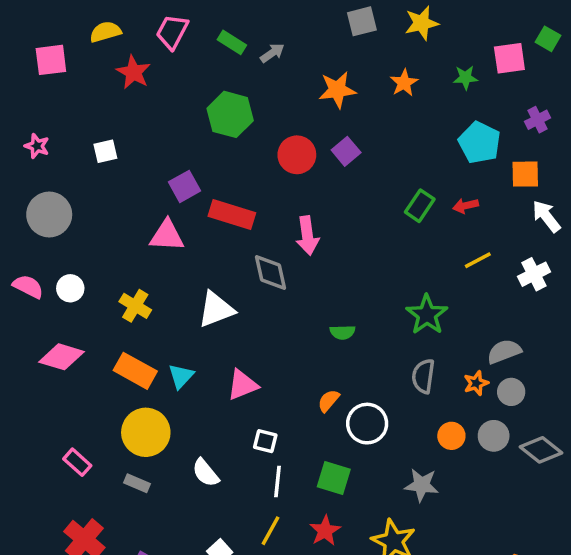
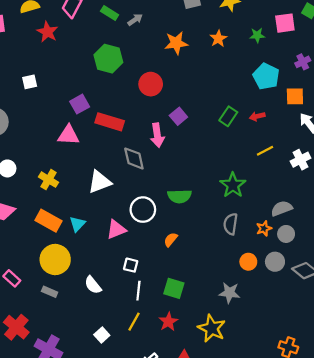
purple square: (346, 151) -> (178, 116), moved
green semicircle: (343, 332) -> (180, 196), size x1.5
white circle: (367, 424) -> (143, 210), moved

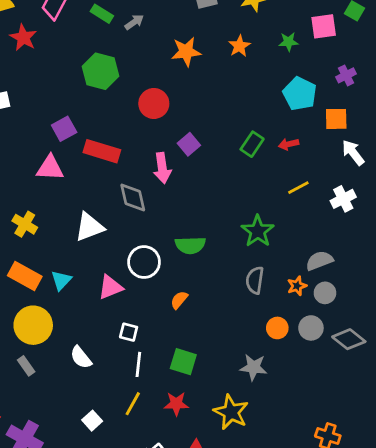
gray rectangle: (50, 292) -> (26, 366), turned 32
red star: (168, 322) -> (176, 404), turned 30

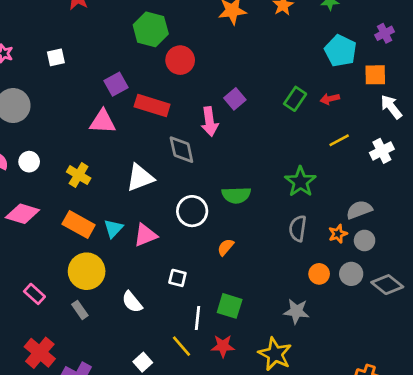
red circle: (154, 103) -> (180, 60), moved
pink triangle: (110, 287) -> (145, 235), moved
white line: (138, 364) -> (197, 318), moved
yellow line: (133, 404) -> (181, 346), turned -70

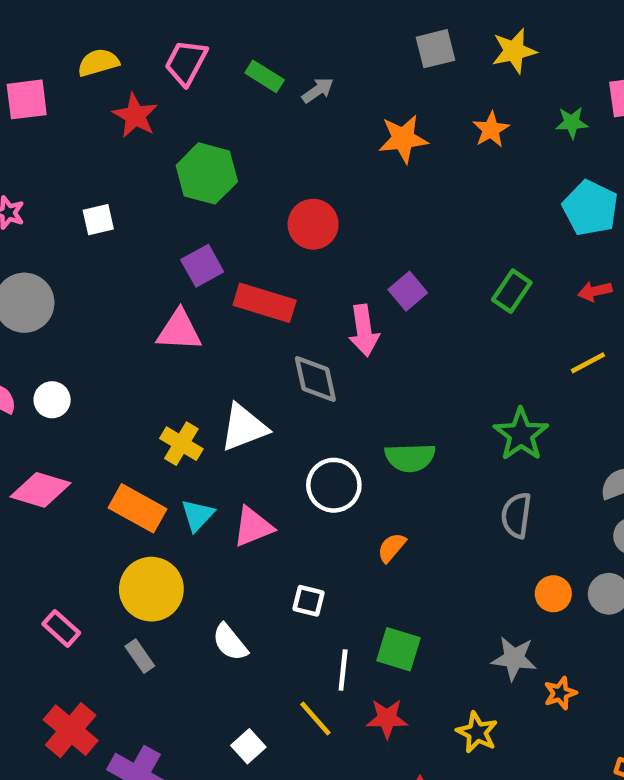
green hexagon: (151, 29) -> (207, 173), moved
red arrow: (330, 99) -> (595, 291), moved
yellow cross: (79, 175) -> (181, 444), moved
orange star: (338, 234) -> (560, 693), moved
yellow star: (275, 354) -> (477, 732), size x0.7

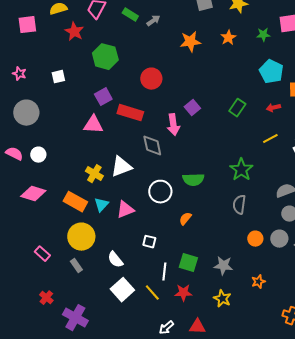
gray star: (514, 658) -> (223, 266), moved
red cross: (71, 730) -> (46, 298), size x0.6
white square: (248, 746) -> (122, 290), moved, size x1.6

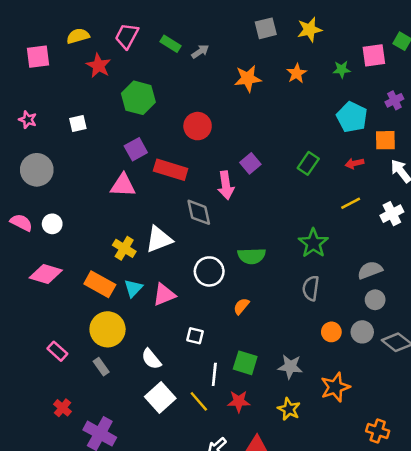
orange star: (258, 282) -> (335, 387), size x1.6

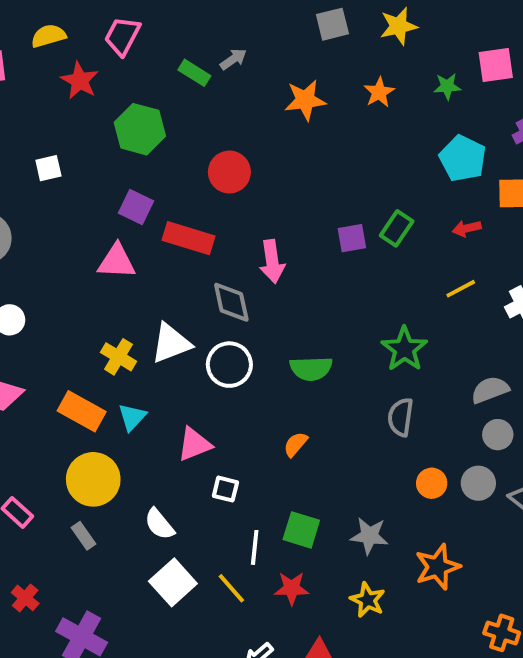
green rectangle: (171, 44) -> (194, 73), moved
purple square: (136, 149) -> (136, 207), turned -35
purple square: (250, 163) -> (352, 238), moved, turned 30
white circle: (209, 271) -> (229, 365), moved
pink triangle: (164, 295) -> (194, 444), moved

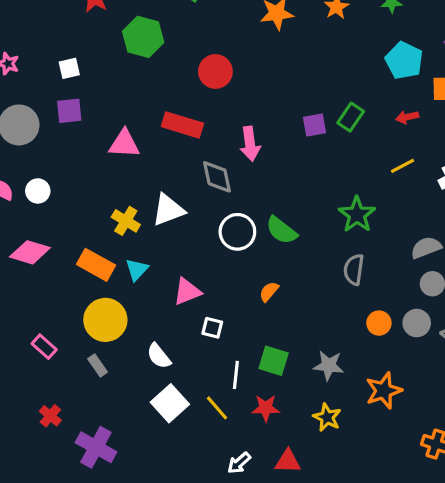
purple square: (136, 207) -> (69, 111), moved, turned -32
white circle: (229, 365) -> (237, 232), moved
green semicircle: (311, 368) -> (281, 230), turned 40

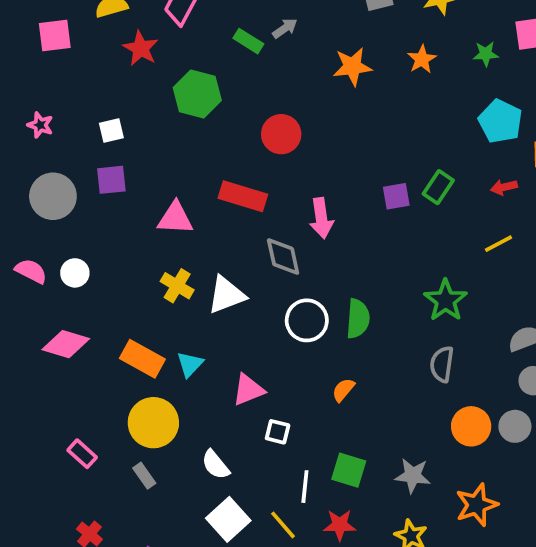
yellow cross: (126, 221) -> (177, 286), moved
green semicircle: (281, 230) -> (358, 319), turned -124
orange circle: (379, 323) -> (471, 426), size x1.4

